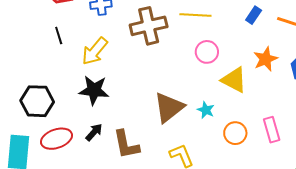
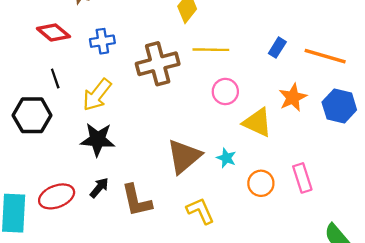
black hexagon: (37, 101) -> (32, 115), moved

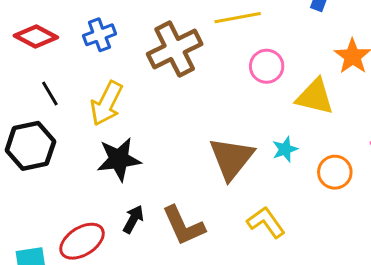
cyan star: (226, 158) -> (285, 149), turned -30

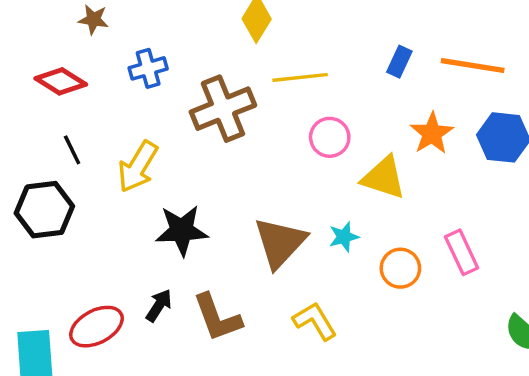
blue cross: (99, 35) -> (148, 68), moved
black star: (119, 159) -> (182, 230), moved

